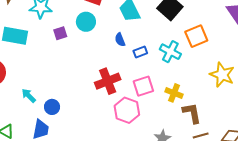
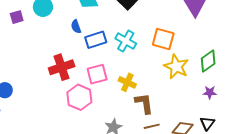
orange square: (196, 36) -> (163, 39), moved, turned 35
blue rectangle: (140, 52) -> (96, 40), size x1.5

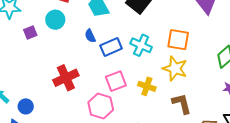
red cross: (62, 67) -> (66, 78), moved
yellow star: (176, 67) -> (175, 69), moved
brown L-shape: (144, 103) -> (182, 104), moved

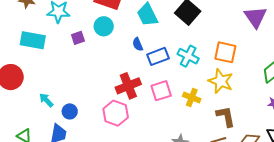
red cross: (66, 78) -> (128, 86), moved
pink hexagon: (101, 106) -> (116, 113), moved

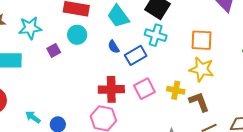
cyan cross: (188, 56) -> (156, 35), moved
red cross: (128, 86) -> (111, 89), turned 30
brown L-shape: (226, 116) -> (199, 102), moved

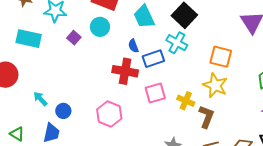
purple square: (54, 50) -> (74, 38), turned -32
red cross: (111, 89) -> (125, 71), moved
brown L-shape: (199, 102) -> (206, 117), turned 30

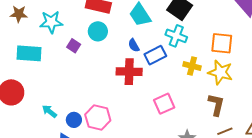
pink square: (155, 93) -> (164, 104), moved
yellow cross: (186, 101) -> (192, 66), moved
pink hexagon: (109, 114) -> (98, 118), moved

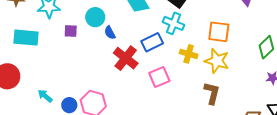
blue semicircle: (134, 45) -> (110, 33), moved
purple square: (74, 46) -> (71, 31), turned -32
red cross: (129, 72) -> (126, 58), turned 35
pink square: (164, 104) -> (159, 77), moved

